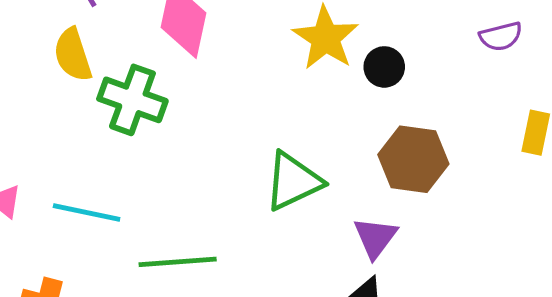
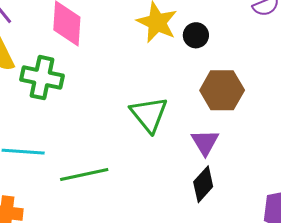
green triangle: (293, 181) -> (149, 114), turned -36

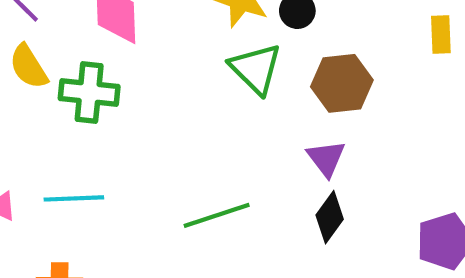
green triangle: (149, 114) -> (256, 69), moved
green line: (84, 174) -> (217, 215), moved

